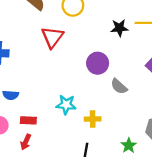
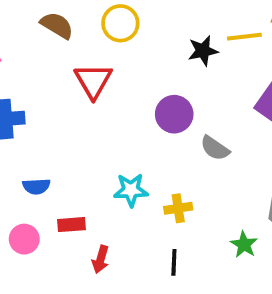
red arrow: (26, 142) -> (101, 259), moved

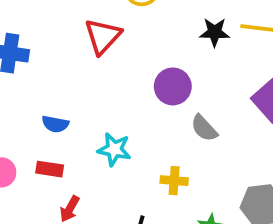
blue semicircle: (36, 186) -> (55, 124), moved
yellow cross: (178, 208) -> (174, 181), moved

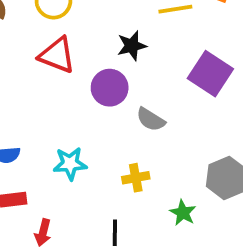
black star: (215, 32) -> (132, 46), moved
red triangle: (103, 36) -> (57, 55), moved, turned -36

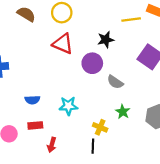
yellow cross: (136, 178) -> (100, 127), moved, turned 32
green star: (183, 213) -> (123, 112), moved

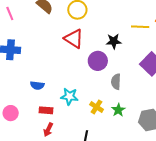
gray semicircle: (115, 82) -> (116, 82), turned 49
red rectangle: (35, 125) -> (46, 110), moved
yellow cross: (100, 127) -> (97, 107), moved

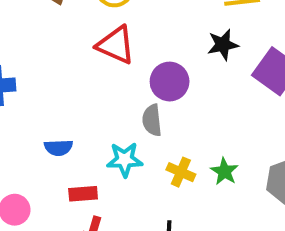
black star: (114, 41) -> (223, 45), moved
gray semicircle: (116, 82) -> (152, 120), moved

